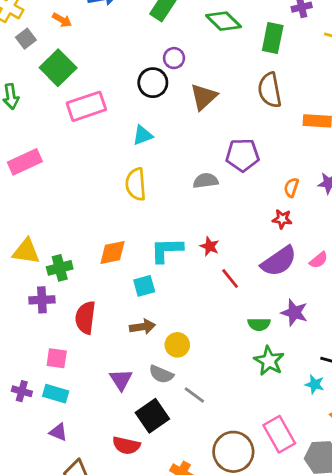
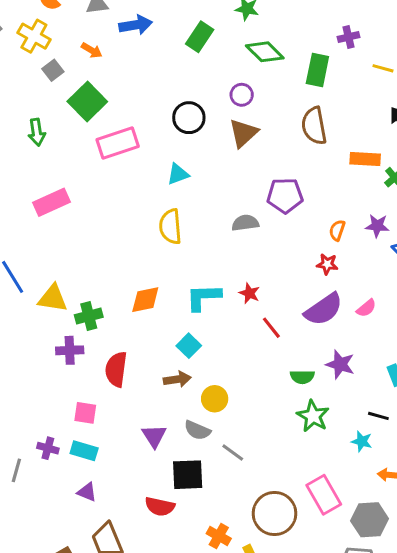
purple circle: (174, 58) -> (242, 95), moved
cyan square: (144, 286) -> (189, 346), moved, turned -30
black square: (152, 416) -> (188, 475), turned 32

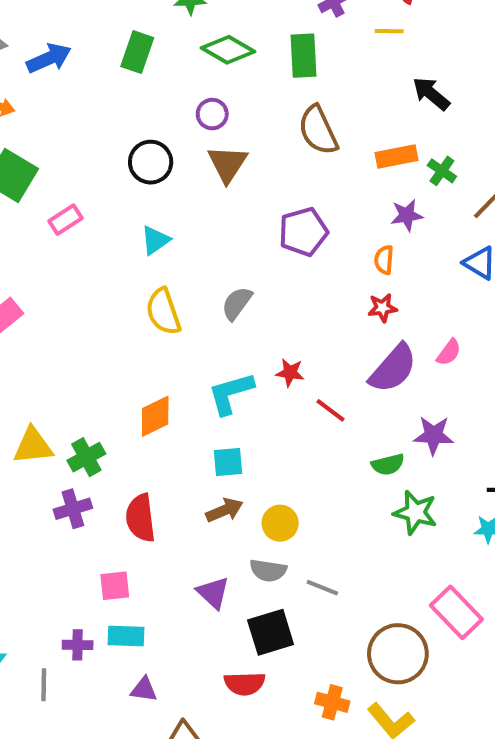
pink rectangle: (118, 143) -> (65, 220), size x0.6
gray semicircle: (245, 223) -> (237, 303), moved, turned -32
purple star: (377, 226) -> (407, 215), moved
cyan square: (189, 346) -> (228, 462), turned -35

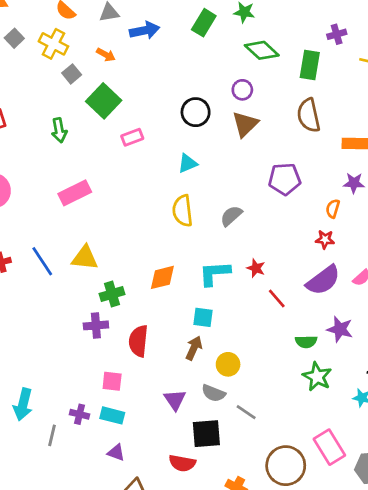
green rectangle: (137, 52) -> (204, 23), moved
yellow triangle: (33, 446) -> (85, 258), moved
brown arrow: (224, 510) -> (194, 348), turned -55

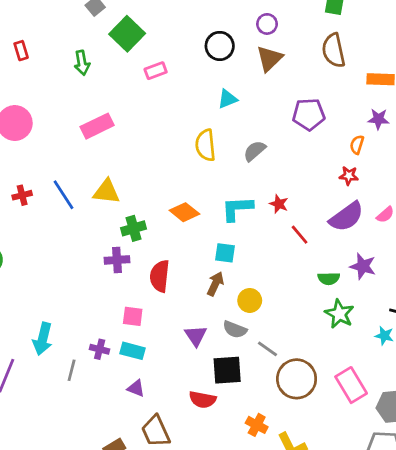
cyan triangle: (188, 163) -> (227, 99), moved
orange diamond: (162, 277) -> (184, 212), turned 52
brown circle: (286, 466) -> (297, 379), moved

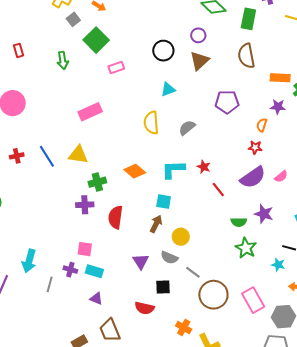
pink rectangle: (97, 126) -> (90, 112), moved
pink square: (133, 316) -> (85, 249), moved
black square: (227, 370) -> (163, 287), size x0.7

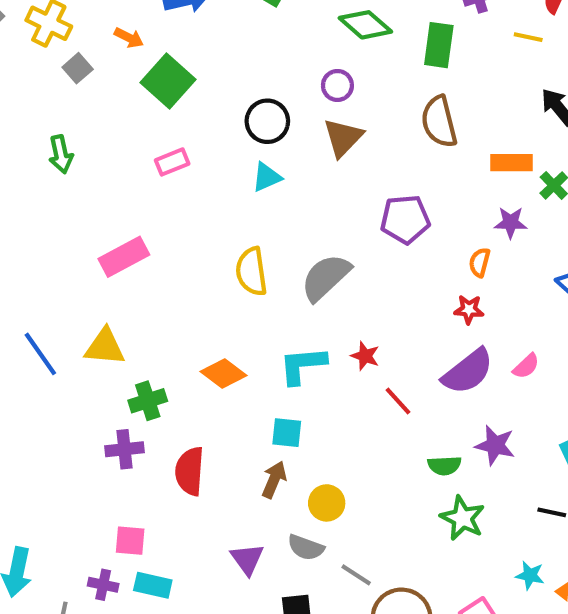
green square: (96, 40) -> (168, 81), moved
cyan triangle: (168, 89) -> (267, 177), moved
gray semicircle: (187, 128) -> (326, 277), size x1.5
cyan star: (278, 265) -> (530, 575), moved

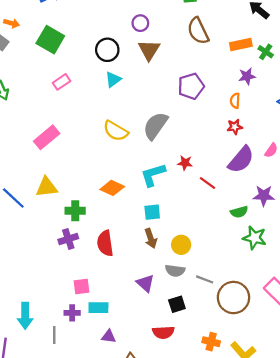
orange arrow: (129, 38) -> (12, 23), moved
yellow semicircle: (251, 272) -> (116, 131), turned -40
green cross: (148, 401) -> (75, 211), turned 30
brown arrow: (274, 480) -> (151, 238), turned 150

